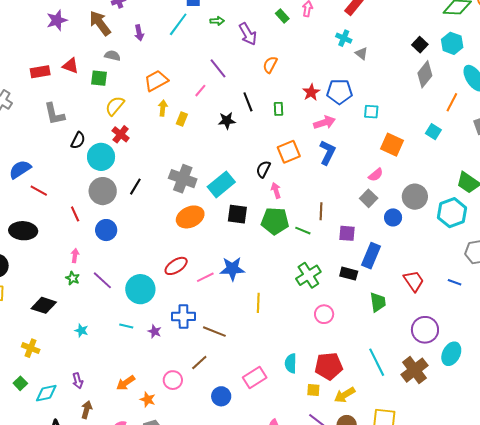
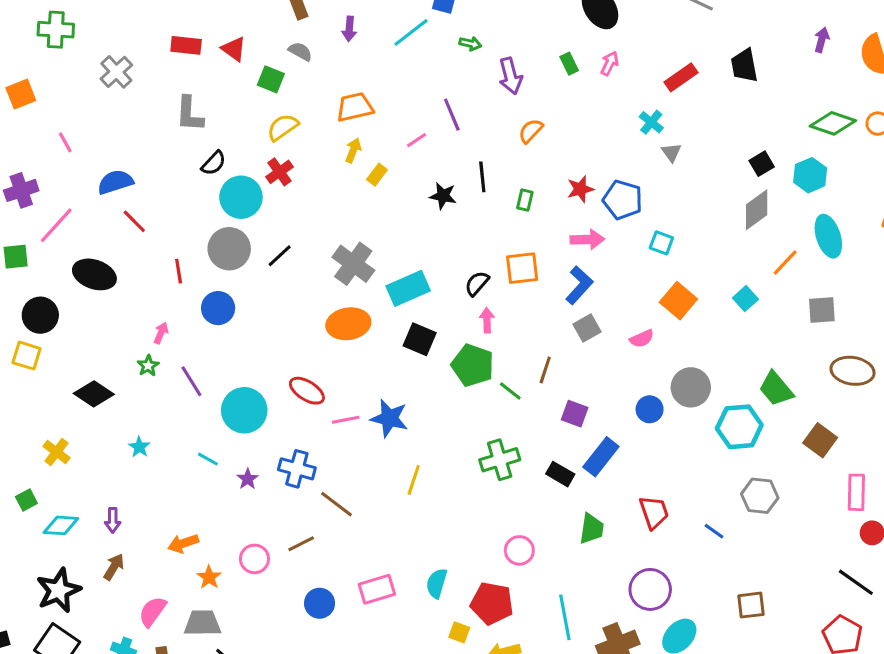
gray square: (369, 198) -> (587, 328), moved
red ellipse: (176, 266) -> (307, 391), turned 50
pink circle: (324, 314) -> (519, 550), moved

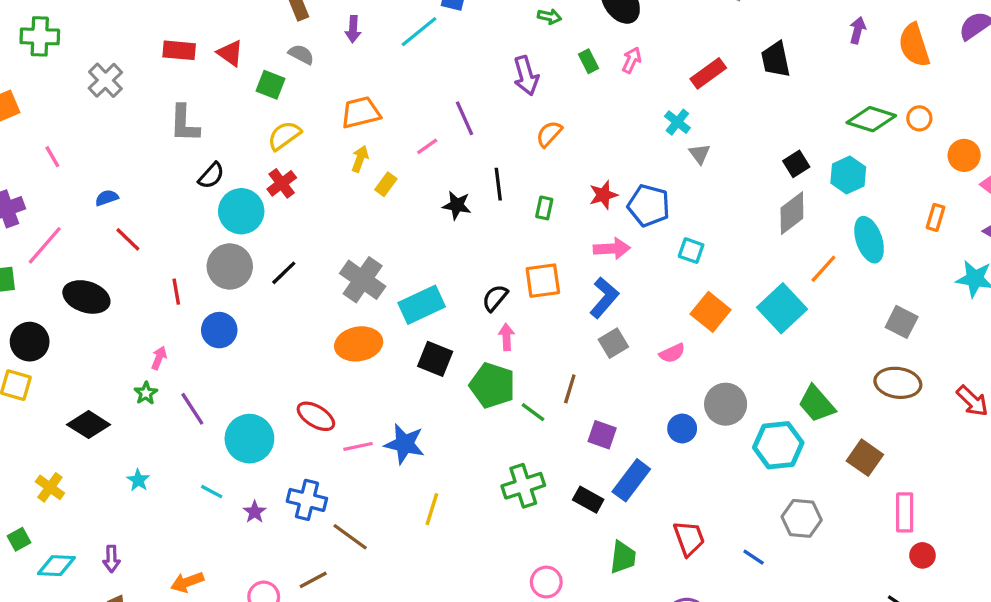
green arrow: (470, 44) -> (549, 17), moved
blue semicircle: (115, 182) -> (107, 198), size x0.6
cyan square: (745, 299) -> (782, 308), size x1.8
gray square: (822, 310) -> (902, 322), moved, turned 32

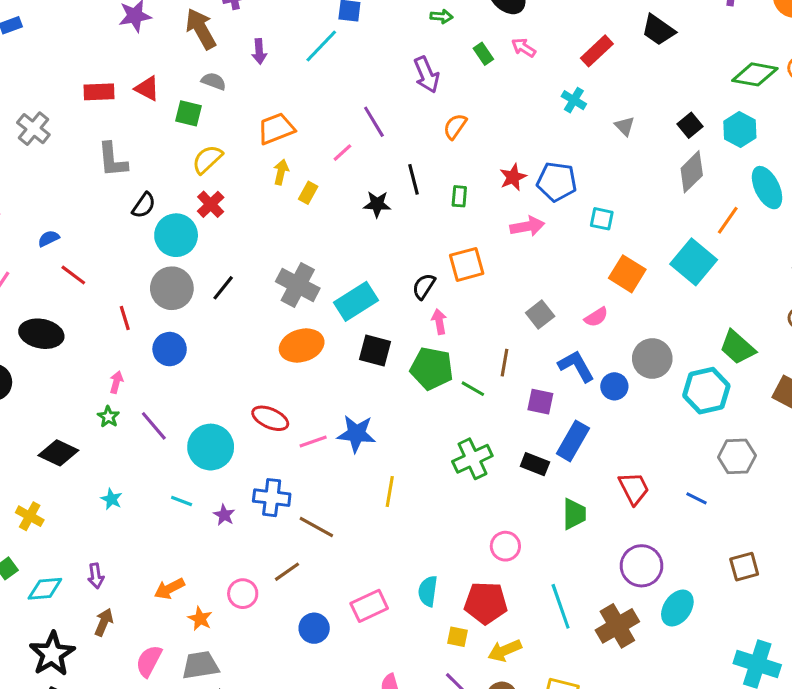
black trapezoid: (776, 59) -> (658, 30), turned -36
pink arrow: (632, 60) -> (524, 48), turned -75
gray triangle: (700, 154) -> (625, 126), moved
blue L-shape: (604, 298) -> (576, 366), moved, turned -63

